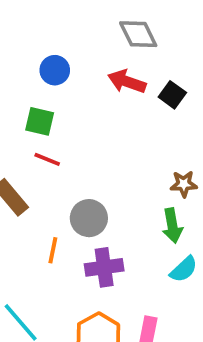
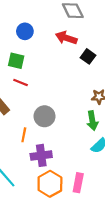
black square: (172, 95) -> (88, 56), moved
purple cross: (104, 267) -> (41, 155), moved

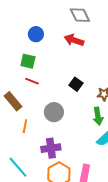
black square: (88, 56) -> (76, 84), moved
orange line: (24, 135) -> (25, 126), moved

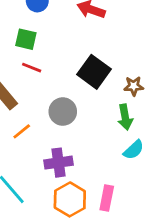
black square: (76, 84) -> (94, 72), size x1.6
orange line: (25, 126) -> (22, 131), turned 40

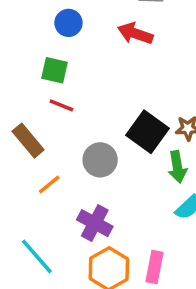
black square: (94, 72) -> (148, 132), moved
purple cross: (59, 163) -> (95, 223), turned 36

